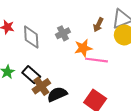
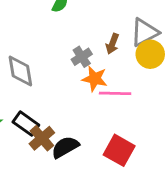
gray cross: (63, 33) -> (82, 57), moved
orange star: (83, 48) -> (95, 79), turned 30

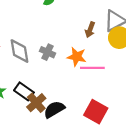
gray cross: (82, 57) -> (47, 52), moved, turned -32

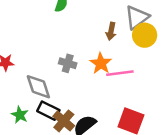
gray diamond: (19, 51) -> (38, 87), moved
orange star: (77, 57) -> (101, 63), turned 30

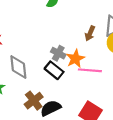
gray cross: (68, 63) -> (58, 53), moved
black rectangle: (48, 111) -> (54, 70), moved

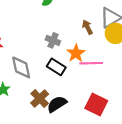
brown arrow: (90, 33) -> (87, 27), turned 136
gray cross: (58, 53) -> (53, 40), moved

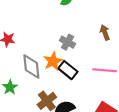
orange star: (76, 53) -> (53, 61), moved

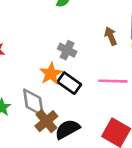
gray diamond: (31, 66) -> (33, 102), moved

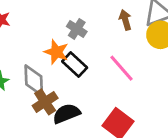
orange star: (51, 74) -> (56, 52), turned -30
pink line: (113, 81) -> (121, 68), turned 40

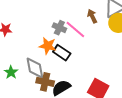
pink line: (121, 68) -> (75, 29), moved
brown cross: (45, 102) -> (45, 82), turned -36

